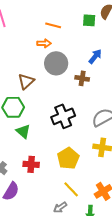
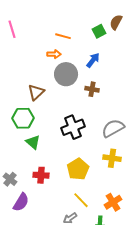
green square: (89, 20) -> (99, 31), turned -32
blue arrow: (95, 56) -> (93, 60), moved

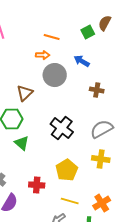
blue arrow: (93, 60) -> (82, 61), turned -98
brown cross: (92, 89) -> (97, 90), moved
black cross: (73, 127) -> (62, 128), turned -30
red cross: (41, 175) -> (37, 185), moved
yellow line: (81, 200) -> (70, 201), turned -30

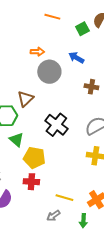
orange line: (52, 37) -> (52, 17), moved
brown triangle: (25, 93) -> (25, 99), moved
yellow pentagon: (67, 170) -> (34, 158), moved, turned -30

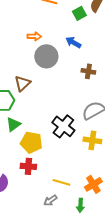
black cross: (56, 125) -> (63, 126), moved
green triangle: (16, 140) -> (13, 124), turned 42

